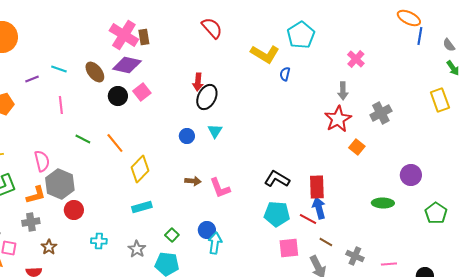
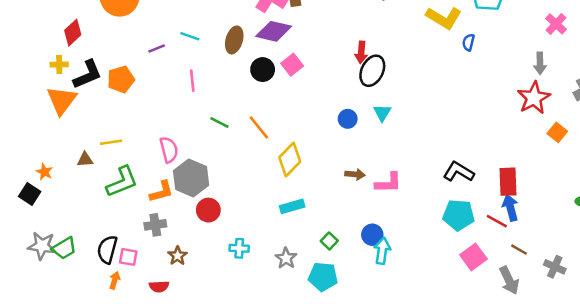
brown ellipse: (95, 72) -> (234, 40), turned 55
pink L-shape: (220, 188) -> (388, 183), turned -70
pink square: (289, 248) -> (473, 257), turned -30

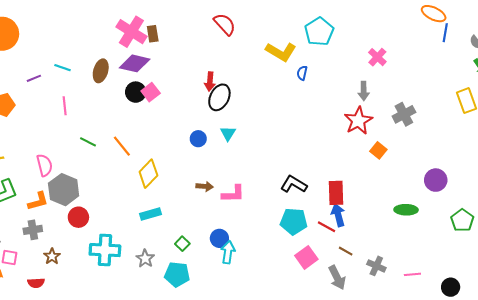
black circle: (263, 70) -> (136, 92), moved
cyan cross: (239, 248) -> (105, 250), size x1.8

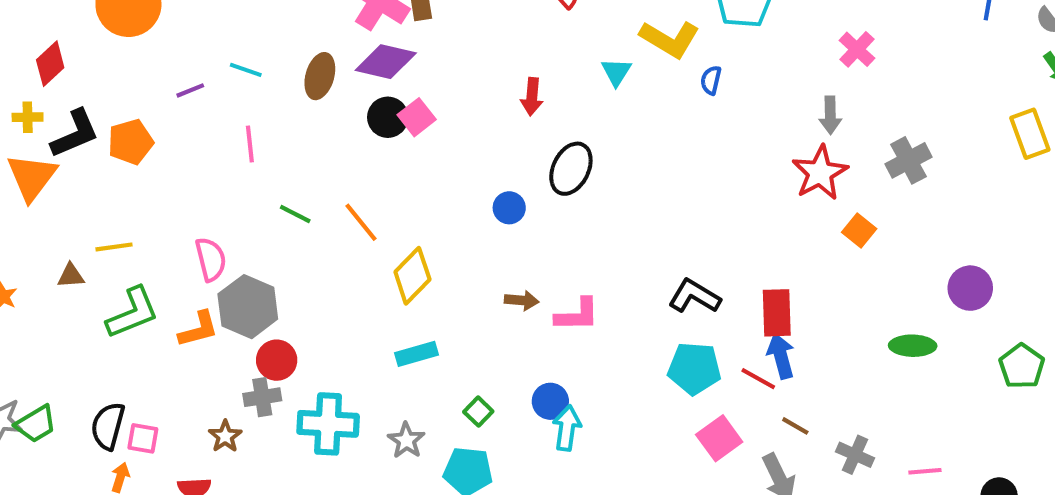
black ellipse: (219, 97) -> (571, 169), moved
cyan triangle: (228, 133) -> (616, 72), moved
gray cross: (33, 230) -> (262, 397), moved

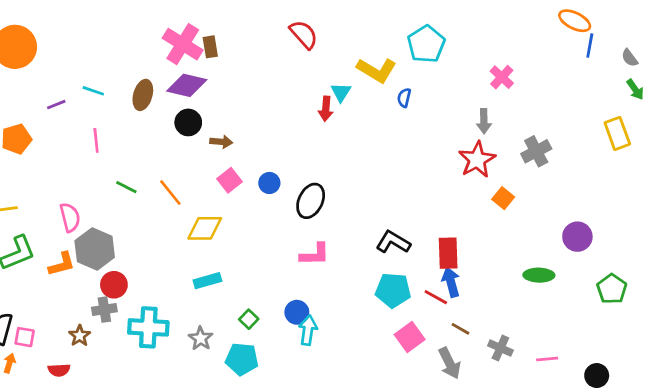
red arrow: (532, 97) -> (326, 109), moved
pink square: (417, 117) -> (229, 180), moved
black ellipse: (571, 169) -> (311, 201), moved
yellow diamond: (412, 276) -> (205, 228), turned 45
brown arrow: (522, 300) -> (221, 142), moved

